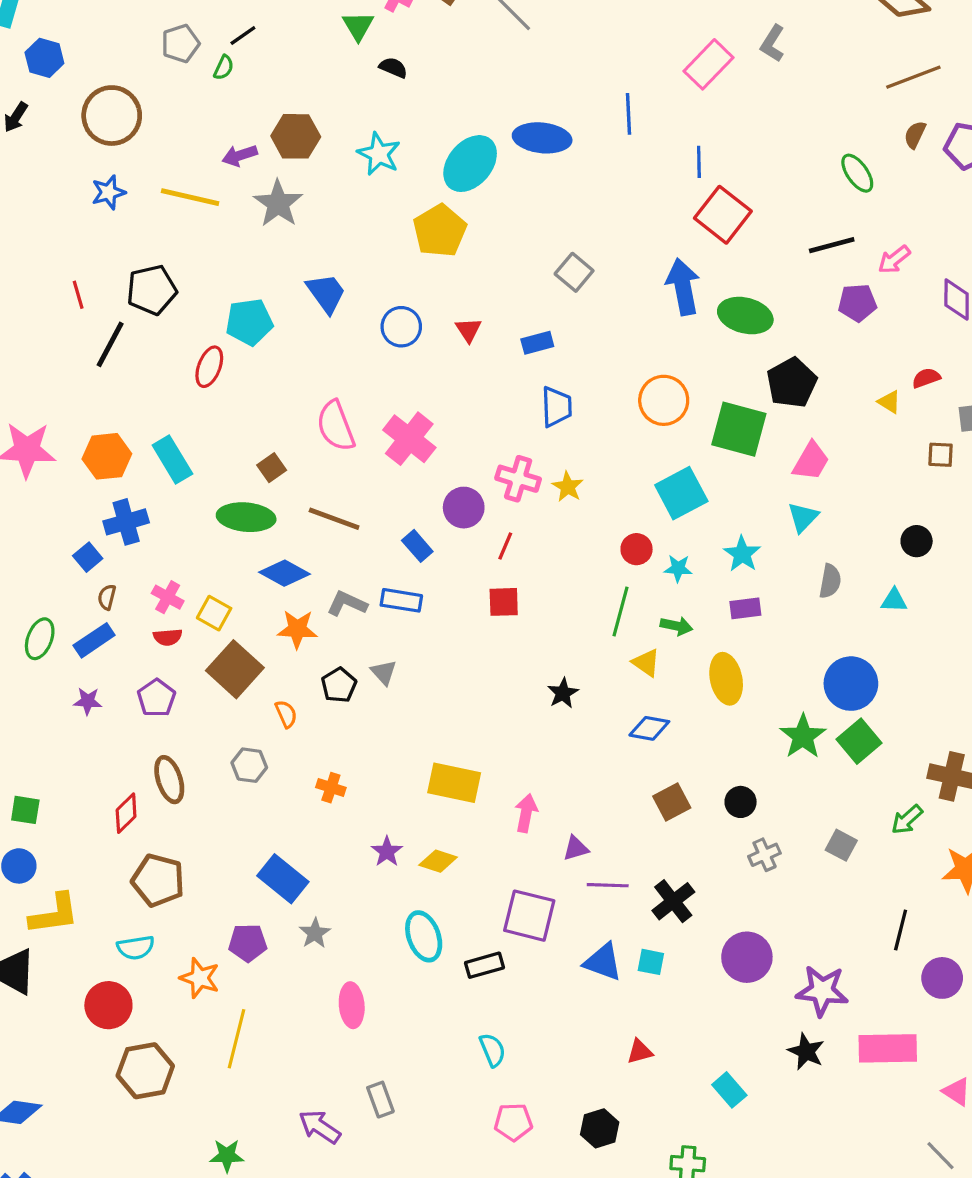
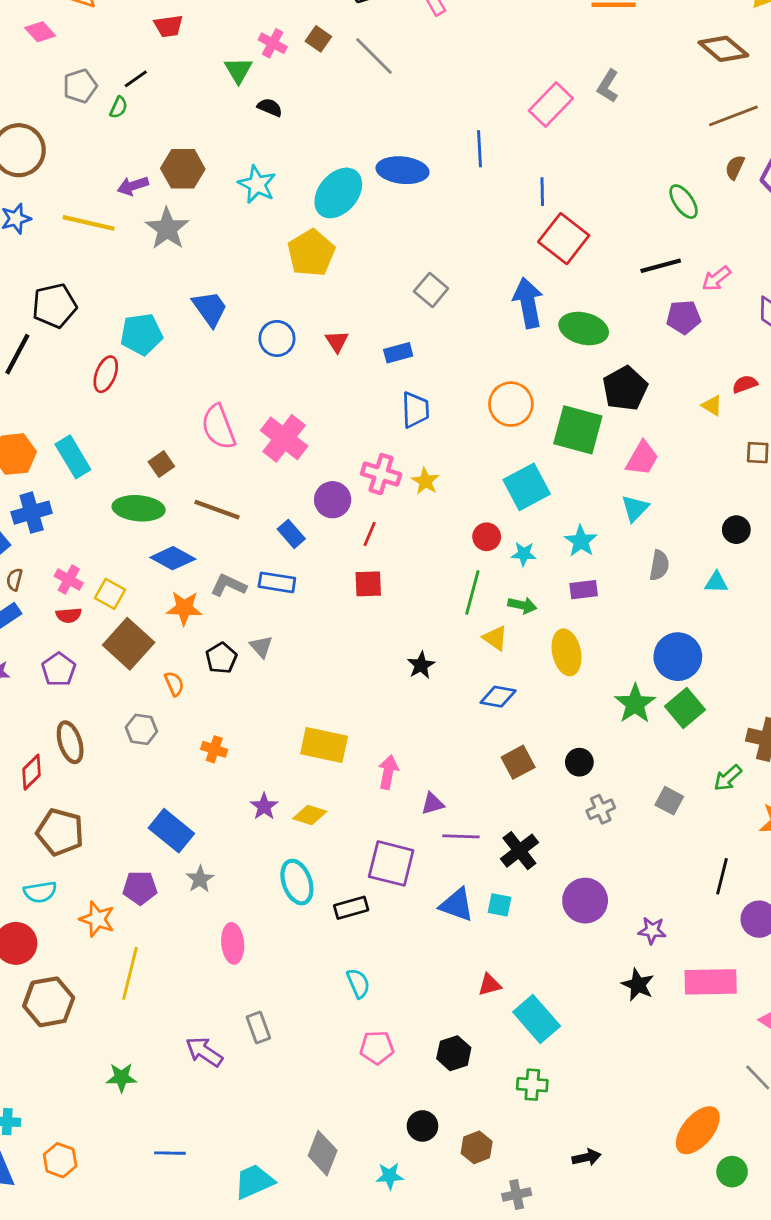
purple star: (822, 991) -> (652, 931), size x0.6
cyan rectangle: (729, 1090) -> (537, 1019), moved, size x1.5

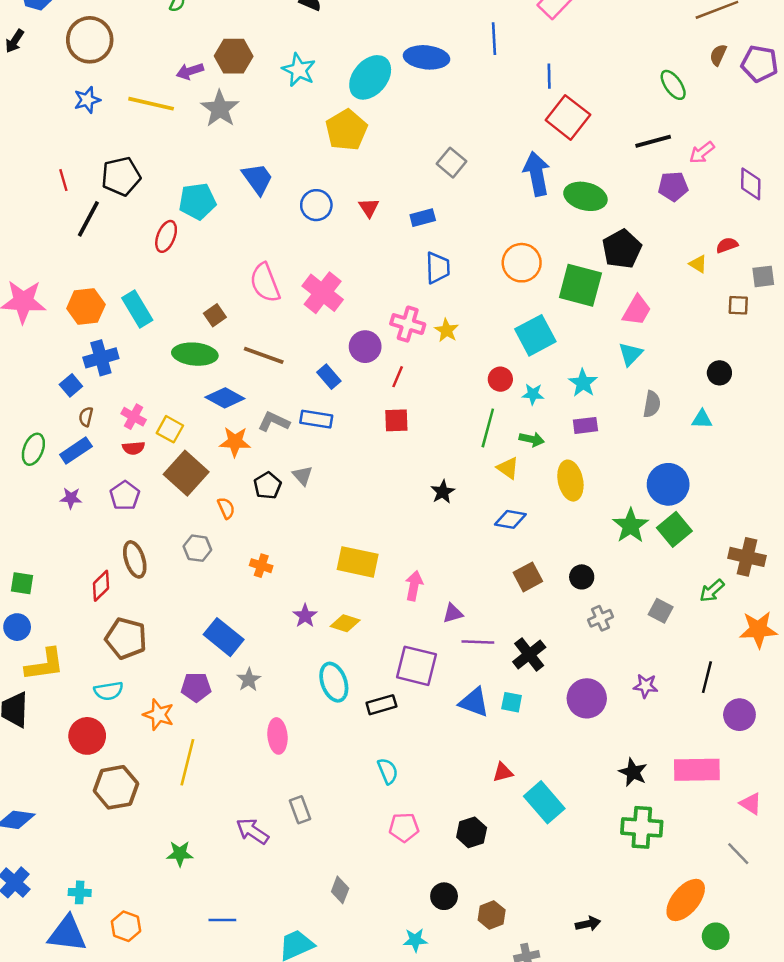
purple star: (652, 931) -> (646, 686), moved
green cross: (532, 1085) -> (642, 827), moved, size x1.5
gray diamond: (323, 1153) -> (340, 890), moved, size x0.7

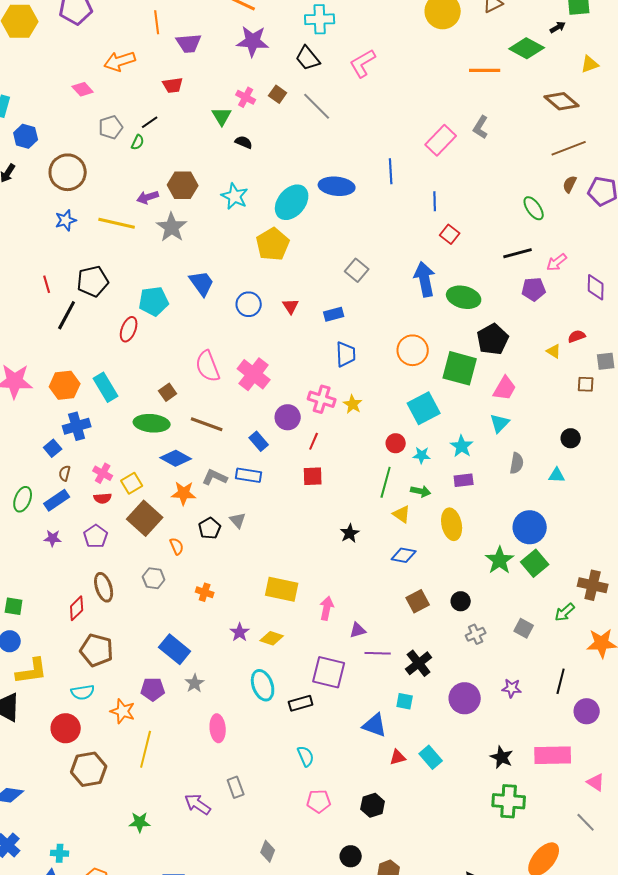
red square: (568, 117) -> (450, 234), size x0.6
yellow square: (170, 429) -> (132, 483), turned 30
blue triangle: (474, 702) -> (375, 725), moved
cyan rectangle: (544, 802) -> (431, 757), moved, size x0.7

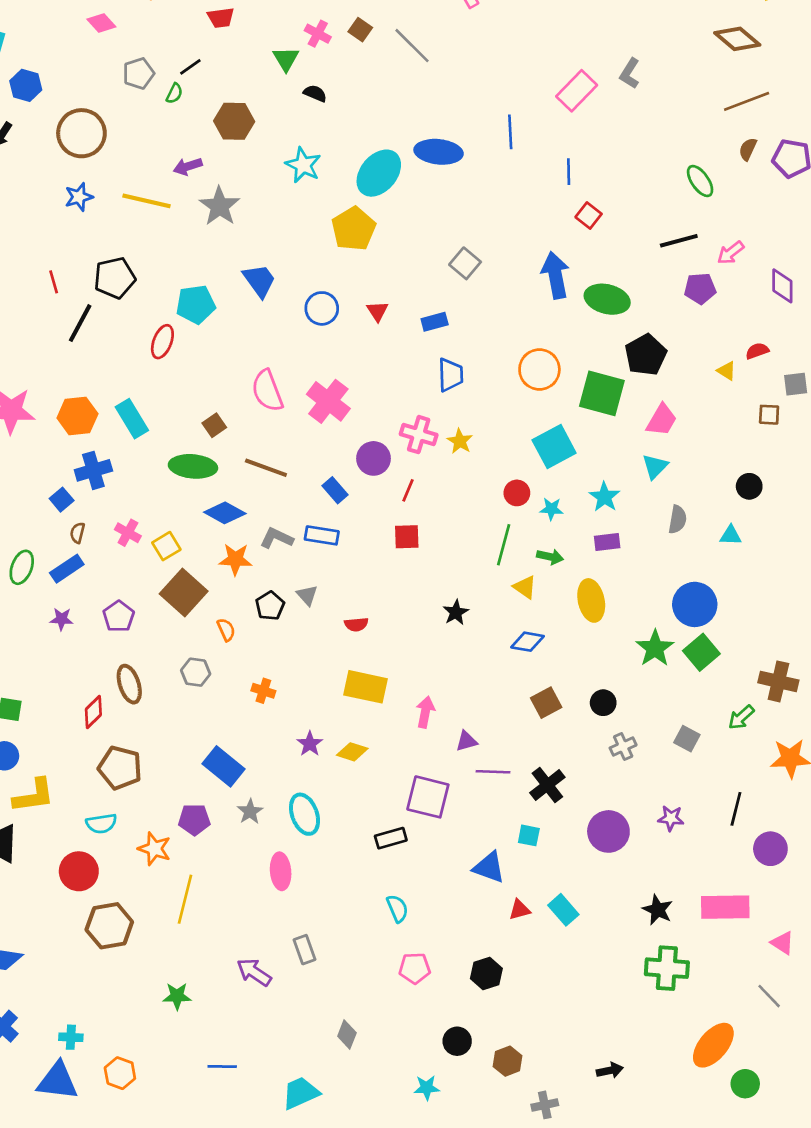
brown hexagon: (183, 185) -> (234, 121), moved
red semicircle: (103, 498) -> (356, 624), moved
cyan ellipse: (263, 685) -> (304, 814), moved

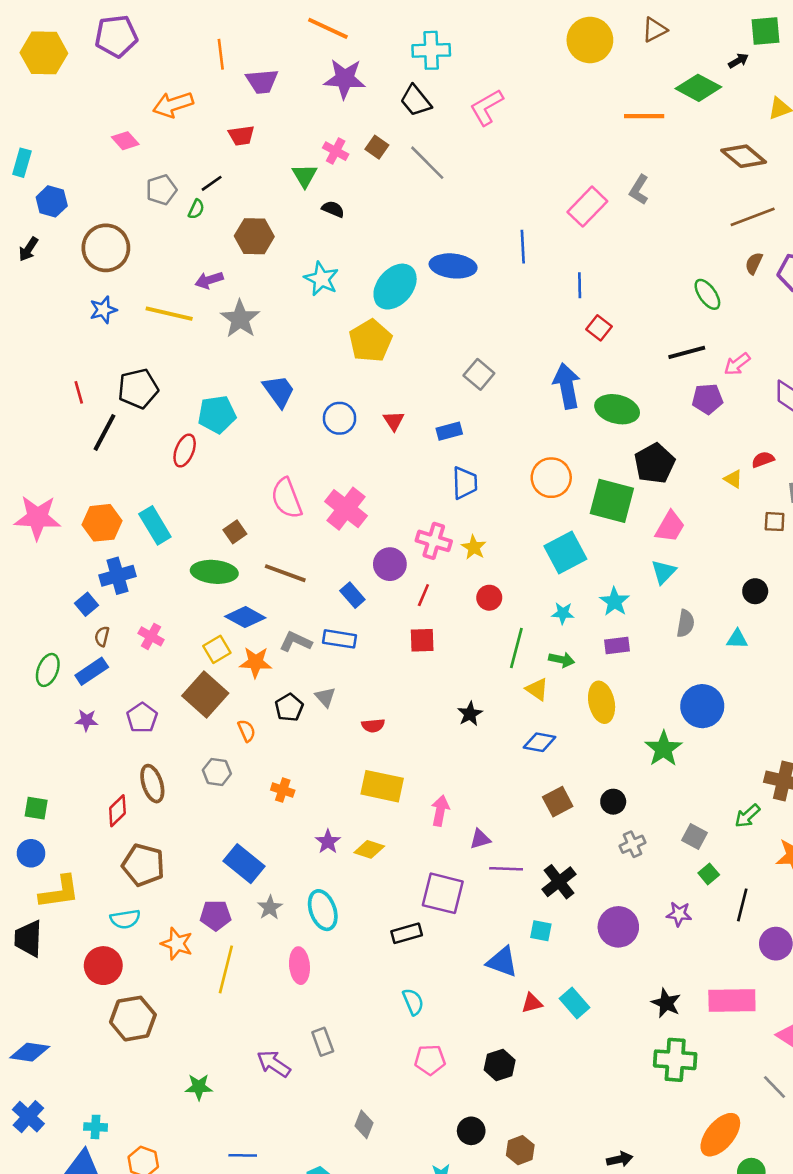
red circle: (517, 493) -> (489, 598), moved
yellow square: (166, 546) -> (217, 649), moved
green square: (701, 652) -> (709, 874), moved, size x0.6
yellow line: (185, 899) -> (226, 969), moved

